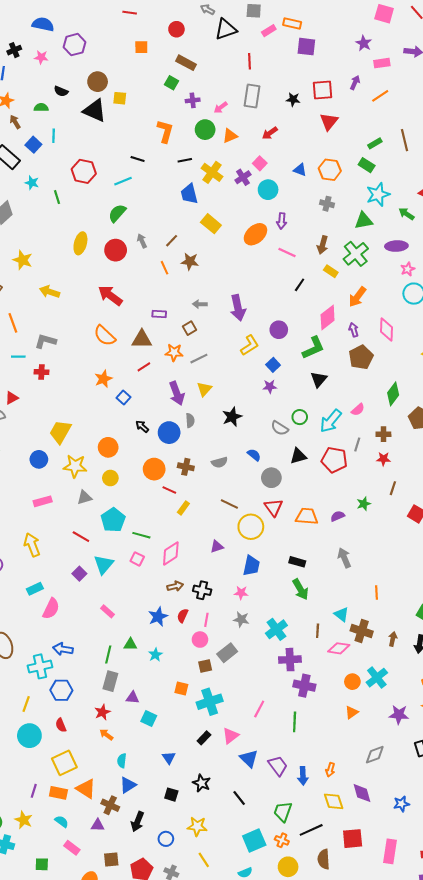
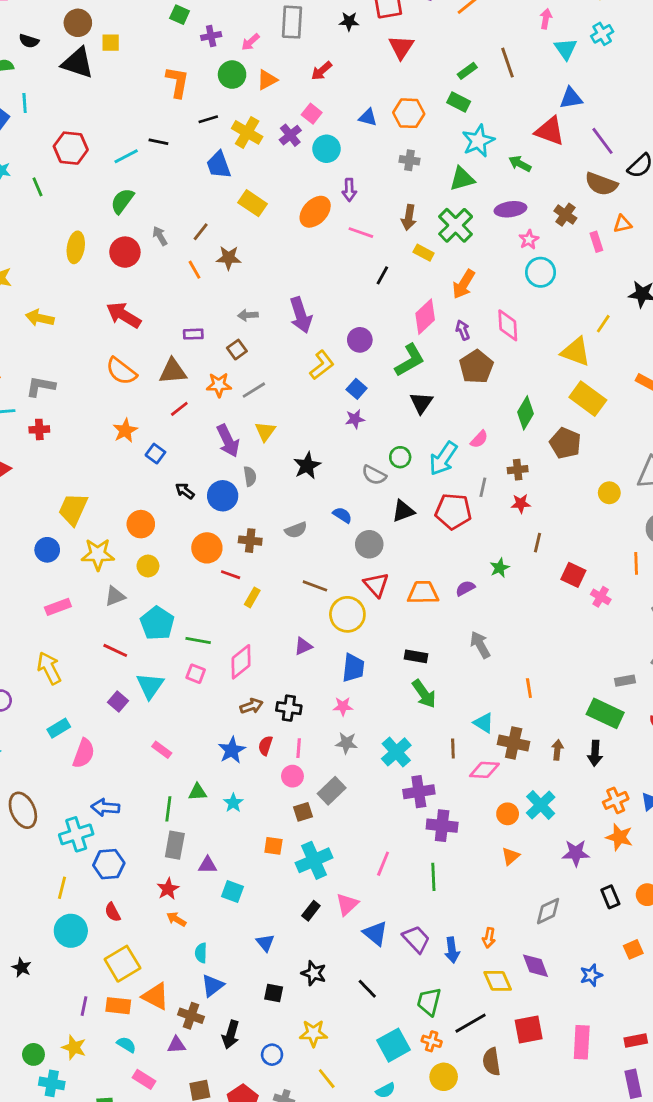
black line: (138, 159) -> (158, 142), moved

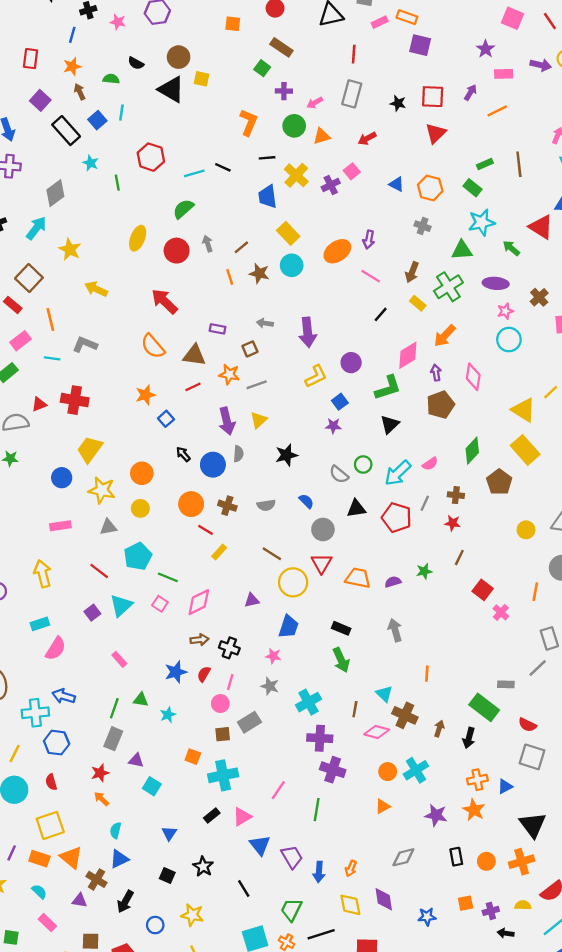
cyan circle: (326, 149) -> (292, 265), moved
red cross: (39, 429) -> (75, 400), moved, size x1.6

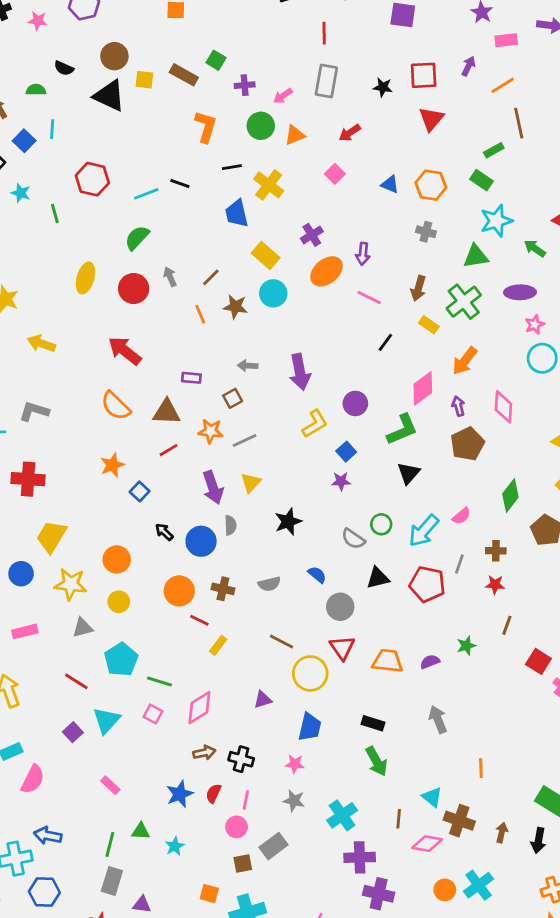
brown rectangle: (281, 47) -> (184, 75), moved
brown line: (519, 164) -> (519, 123), moved
purple cross: (331, 185) -> (312, 235), moved

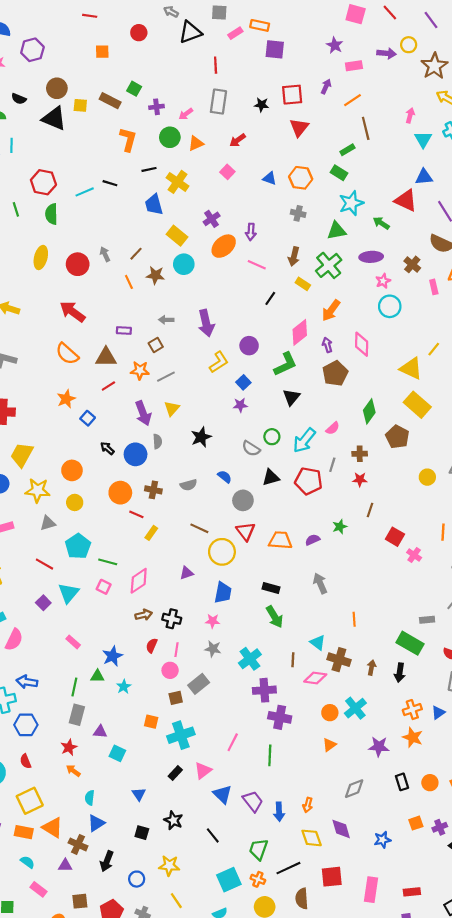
green semicircle: (137, 238) -> (51, 214), moved, turned -42
blue star: (180, 794) -> (112, 656), moved

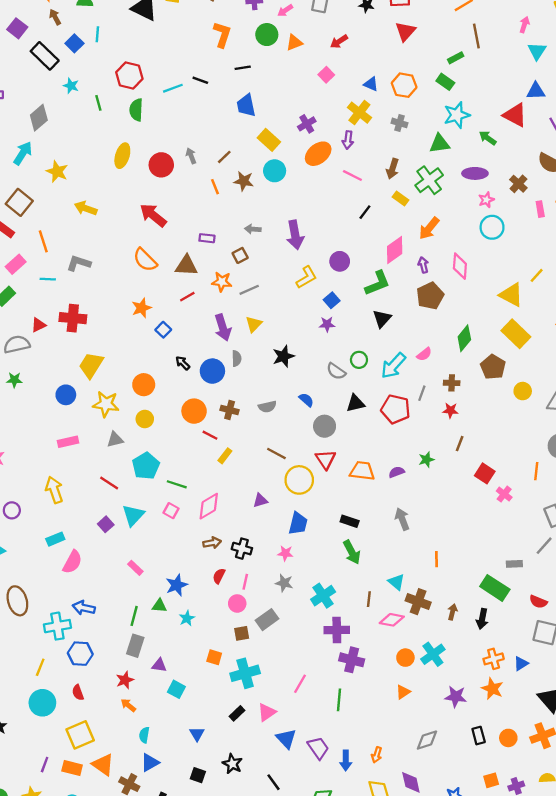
yellow cross: (177, 182) -> (359, 113), moved
yellow circle: (427, 477) -> (523, 391), moved

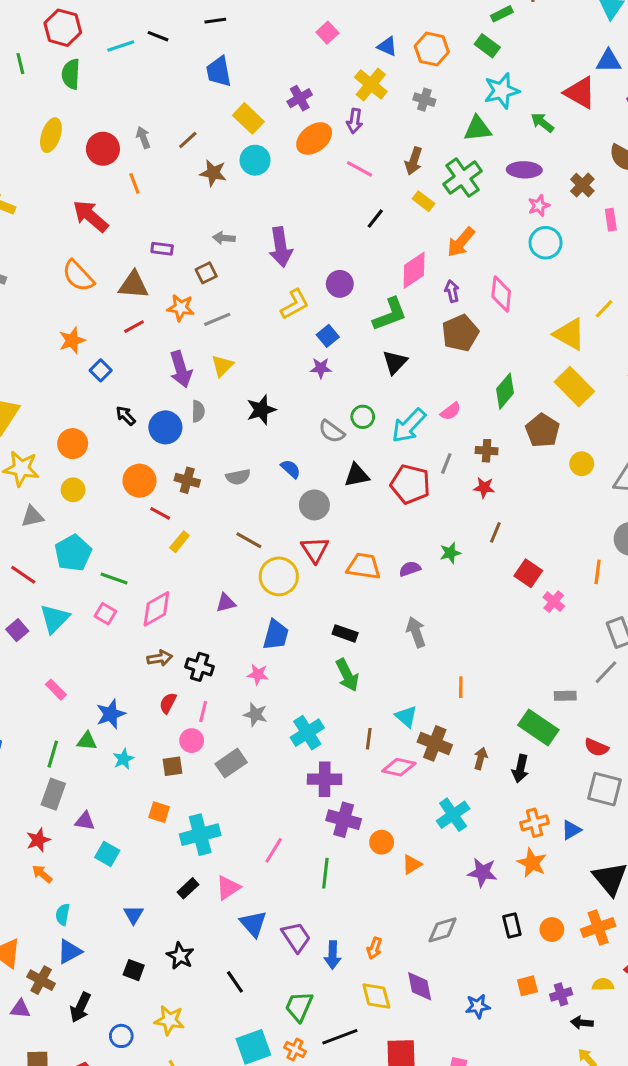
orange line: (215, 187) -> (134, 183), moved
brown square: (242, 633) -> (173, 766), moved
orange circle: (405, 658) -> (382, 842), moved

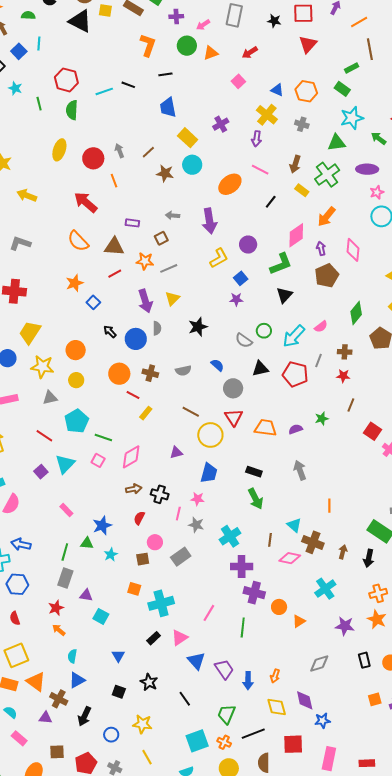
orange ellipse: (314, 139) -> (230, 184), moved
pink line: (203, 712) -> (178, 514), moved
blue star: (478, 1006) -> (322, 721), moved

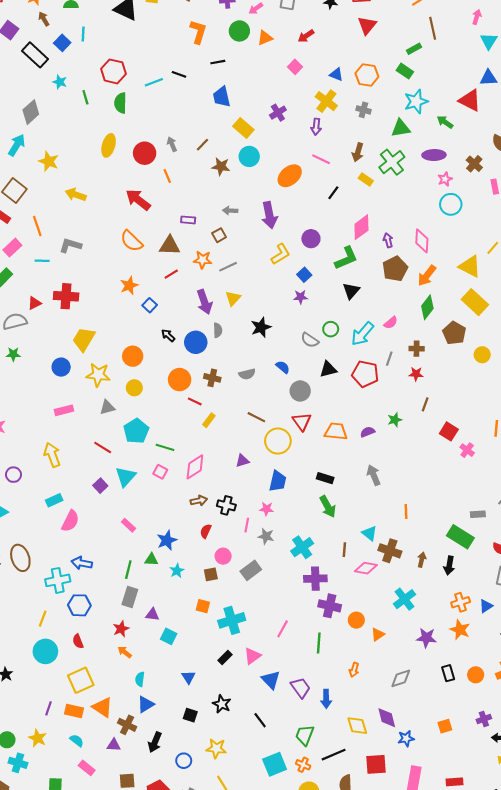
orange arrow: (326, 217) -> (427, 276), moved
orange arrow: (275, 676) -> (354, 670), moved
orange square: (375, 699) -> (445, 726), moved

